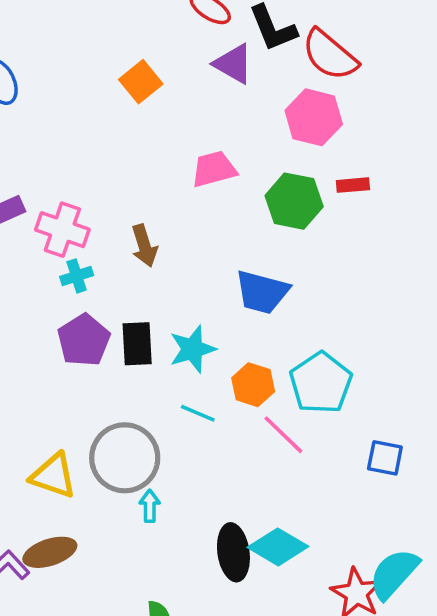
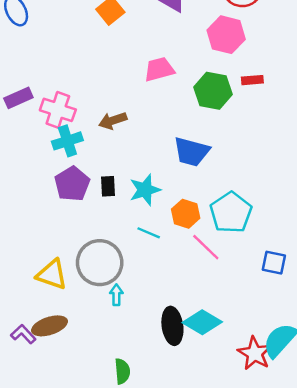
brown arrow: (144, 246) -> (113, 121), turned 88
cyan cross: (77, 276) -> (67, 141), size x1.4
black rectangle: (137, 344) -> (108, 186), size x0.7

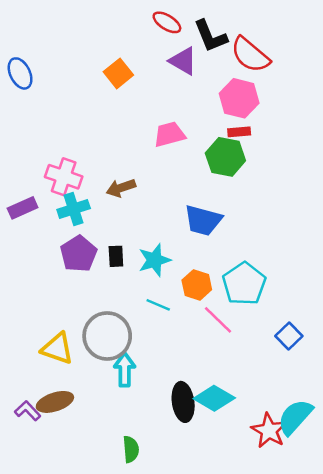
red rectangle: (252, 80) -> (239, 132), moved
purple rectangle: (18, 98) -> (23, 208), moved
blue square: (274, 263) -> (289, 336), turned 35
cyan arrow: (116, 295) -> (125, 370), size x1.5

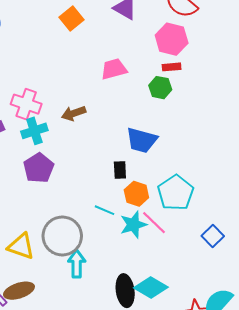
green hexagon: (225, 157) -> (160, 88), size x0.7
black rectangle: (116, 256) -> (120, 170), moved
cyan star: (154, 260) -> (133, 225), moved

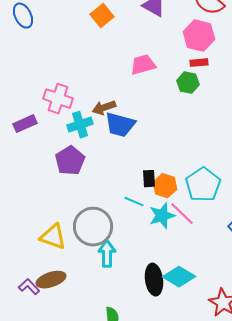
cyan cross: (34, 131) -> (80, 125), moved
blue trapezoid: (142, 140) -> (120, 125), moved
black rectangle: (120, 170) -> (149, 179), moved

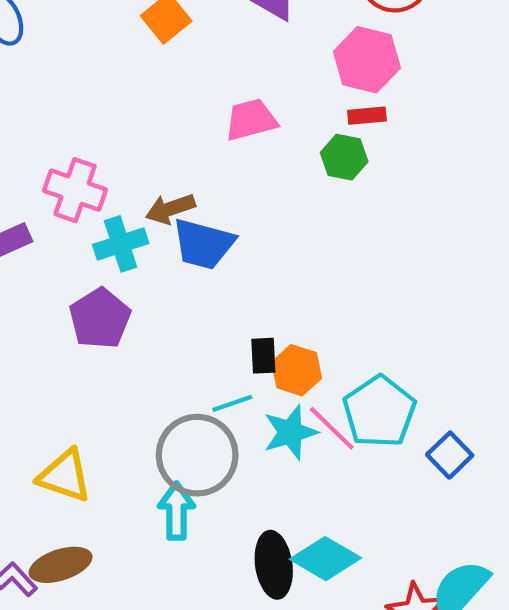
cyan pentagon: (203, 185) -> (379, 412), moved
cyan line: (134, 202) -> (232, 403), turned -42
gray circle: (93, 227) -> (197, 455), moved

